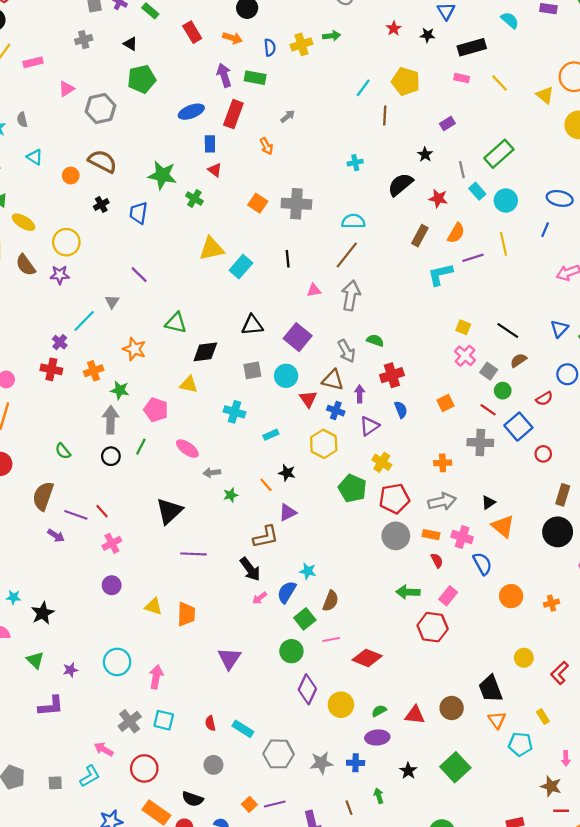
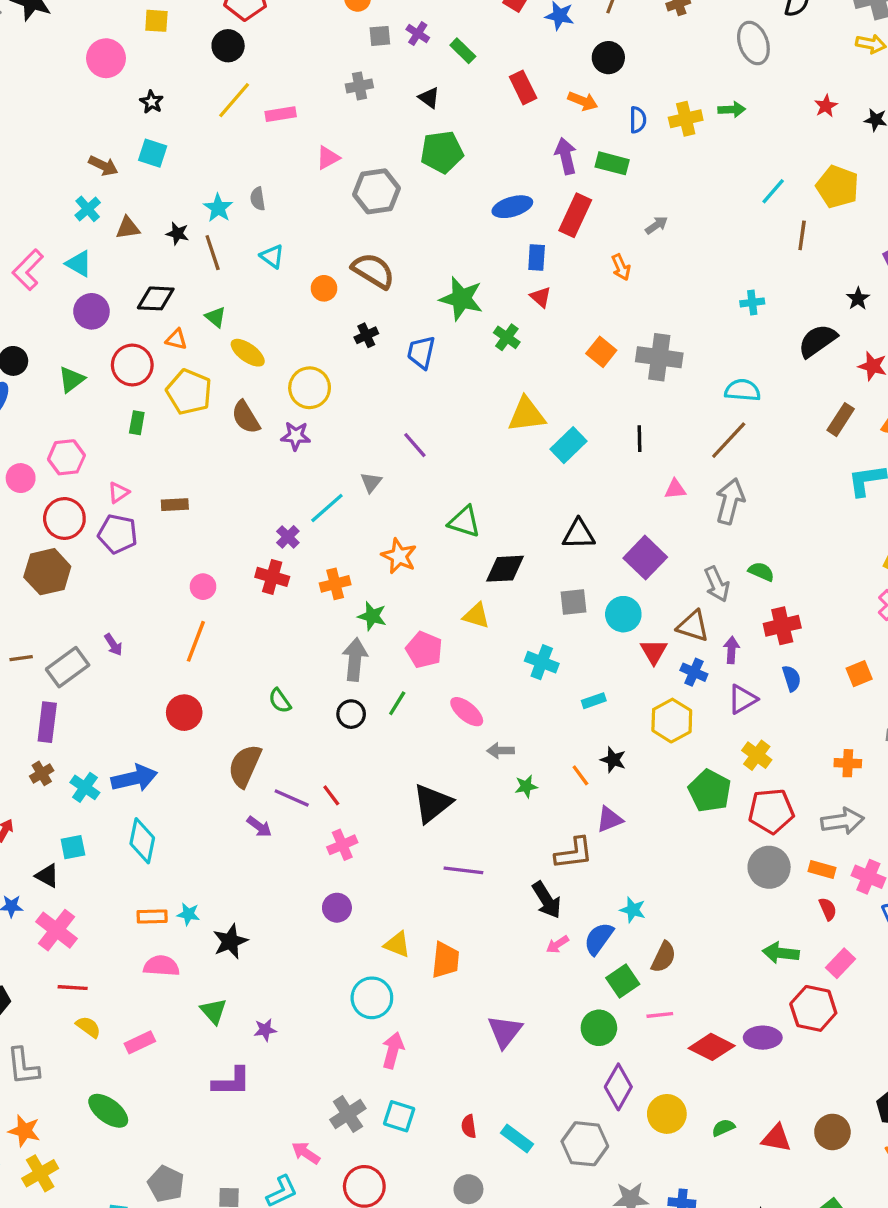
cyan circle: (117, 662) -> (372, 998), moved
purple ellipse: (377, 737) -> (763, 1038), moved
gray hexagon: (279, 754) -> (585, 1144), moved

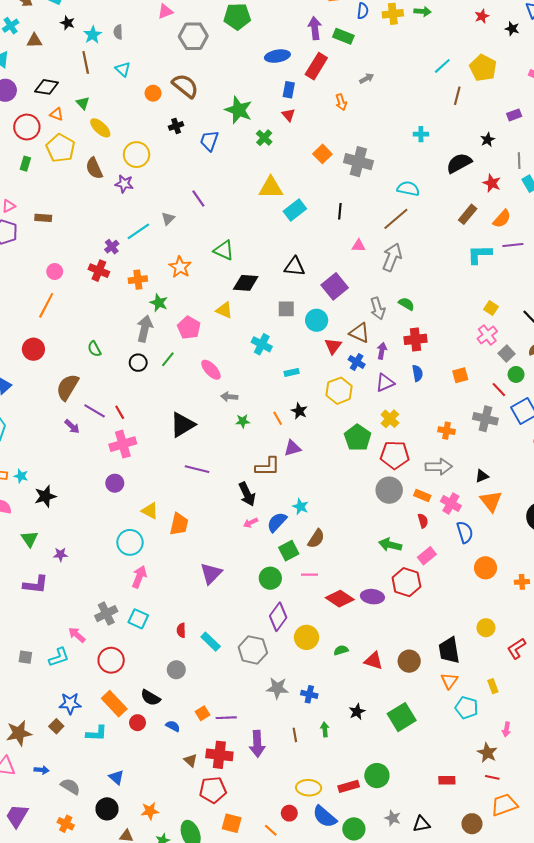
black star: (177, 234) -> (68, 23), moved
pink cross: (342, 845) -> (123, 444), size x1.4

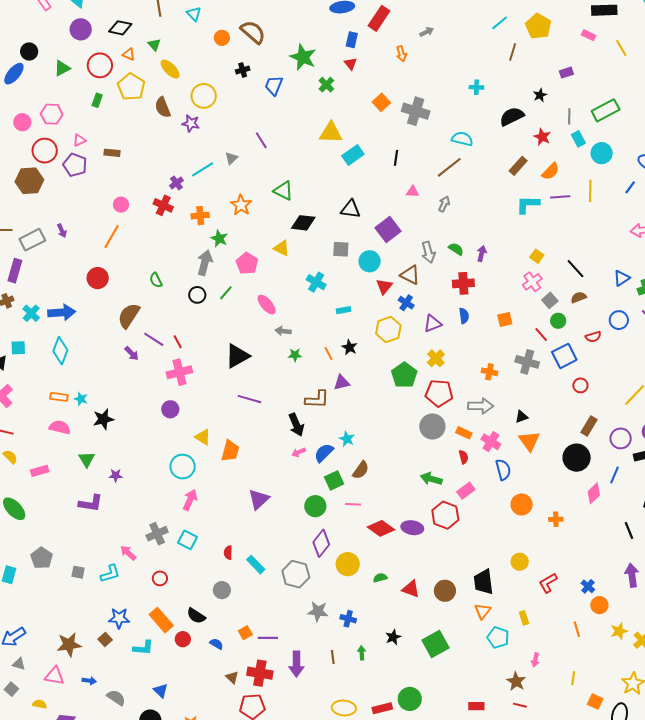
gray arrow: (392, 257) -> (444, 204), size x0.6
purple arrow: (382, 351) -> (482, 254), moved
red circle: (111, 660) -> (160, 578), size x0.6

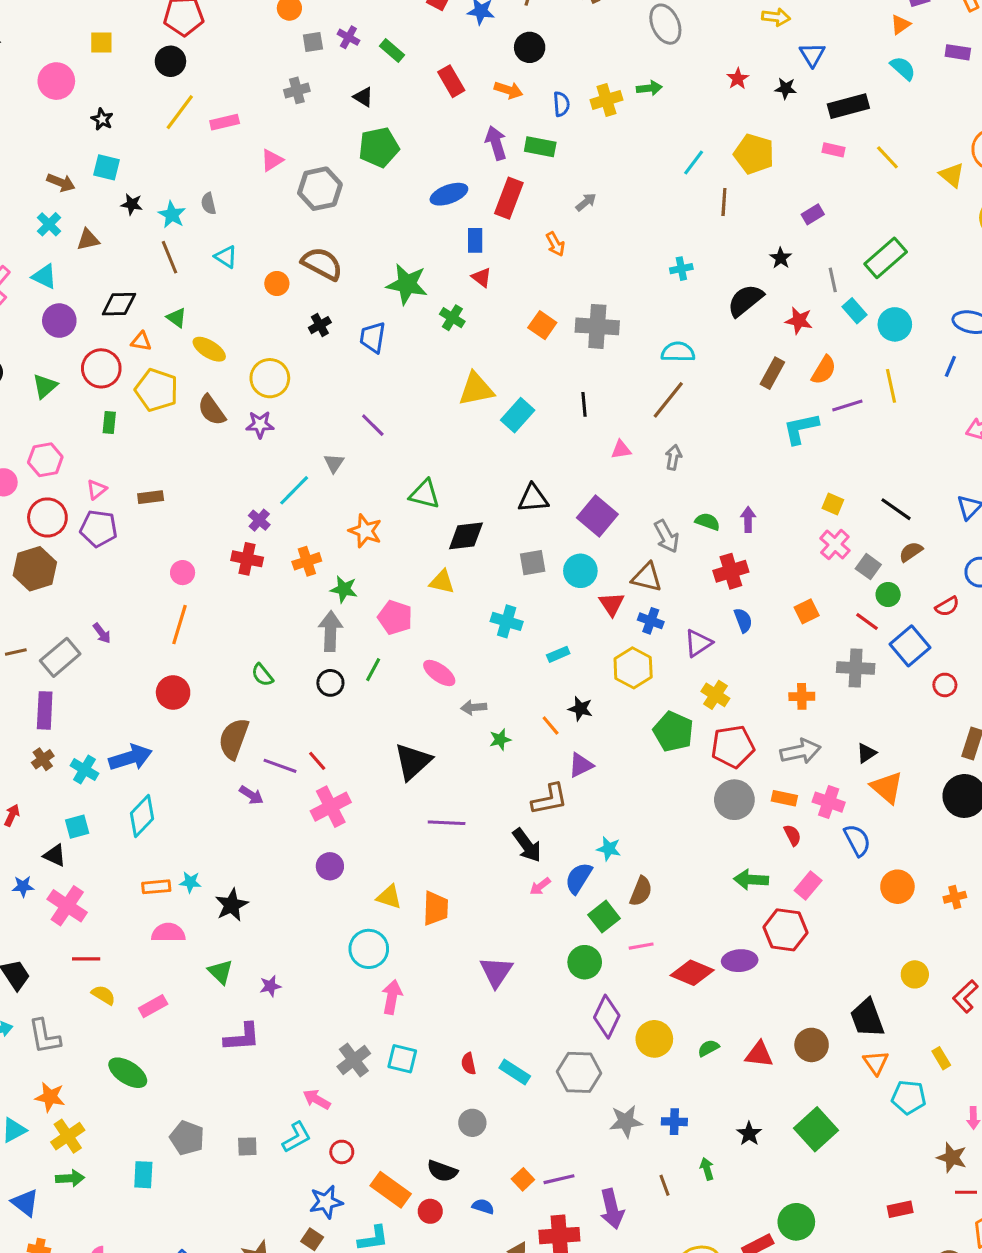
cyan diamond: (60, 351) -> (142, 816), turned 36
red circle: (160, 578) -> (342, 1152), moved

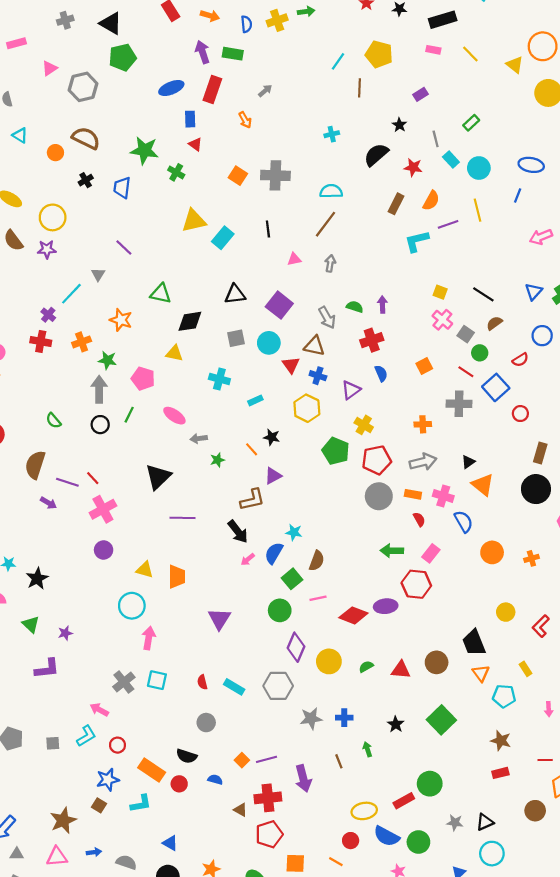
black triangle: (363, 97) -> (111, 23), size x1.6
green rectangle: (886, 258) -> (471, 123), size x0.6
brown star: (952, 1158) -> (501, 741), moved

